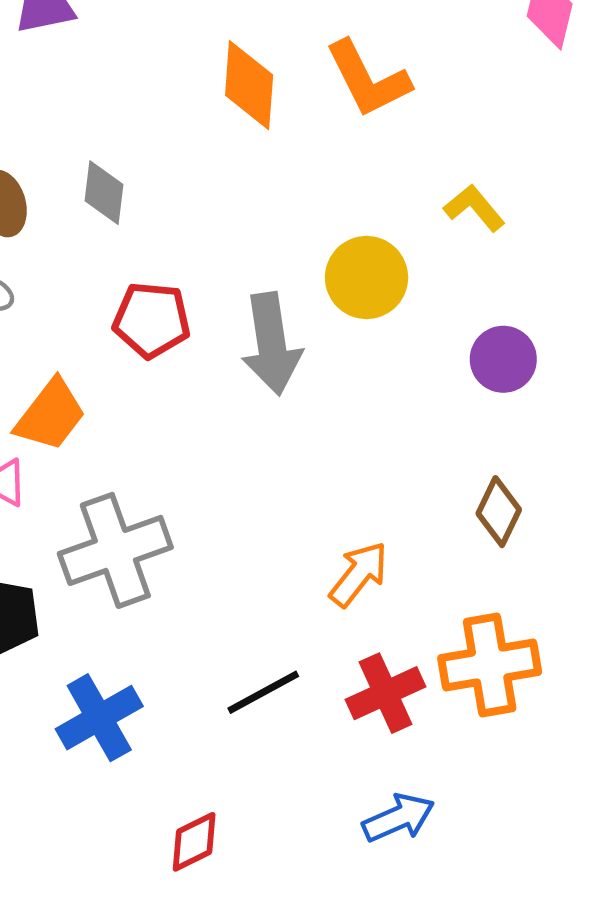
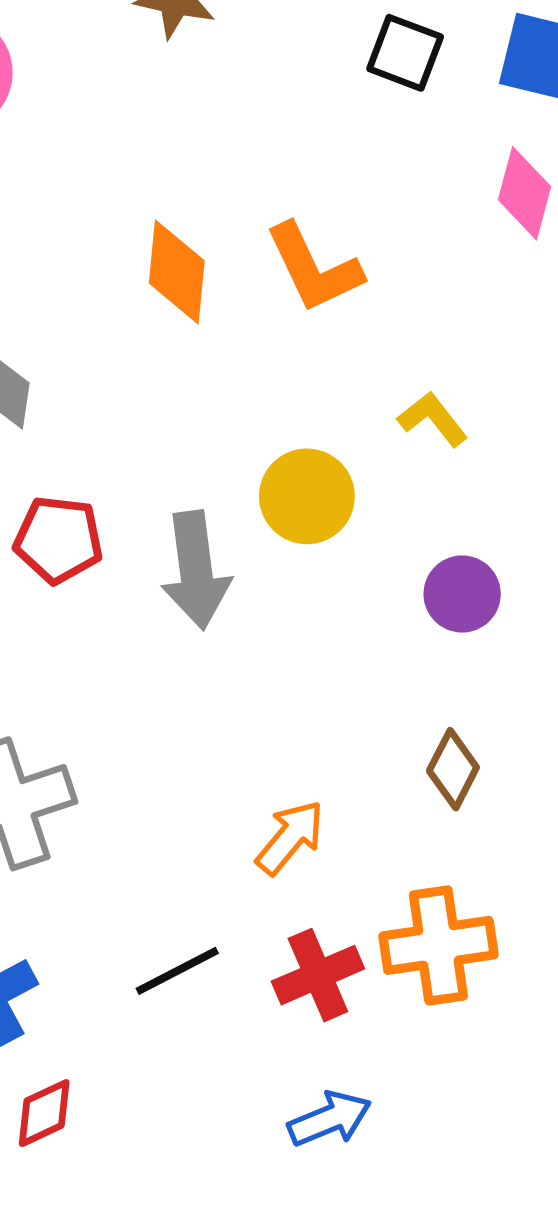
red diamond: (194, 842) -> (44, 1113), moved

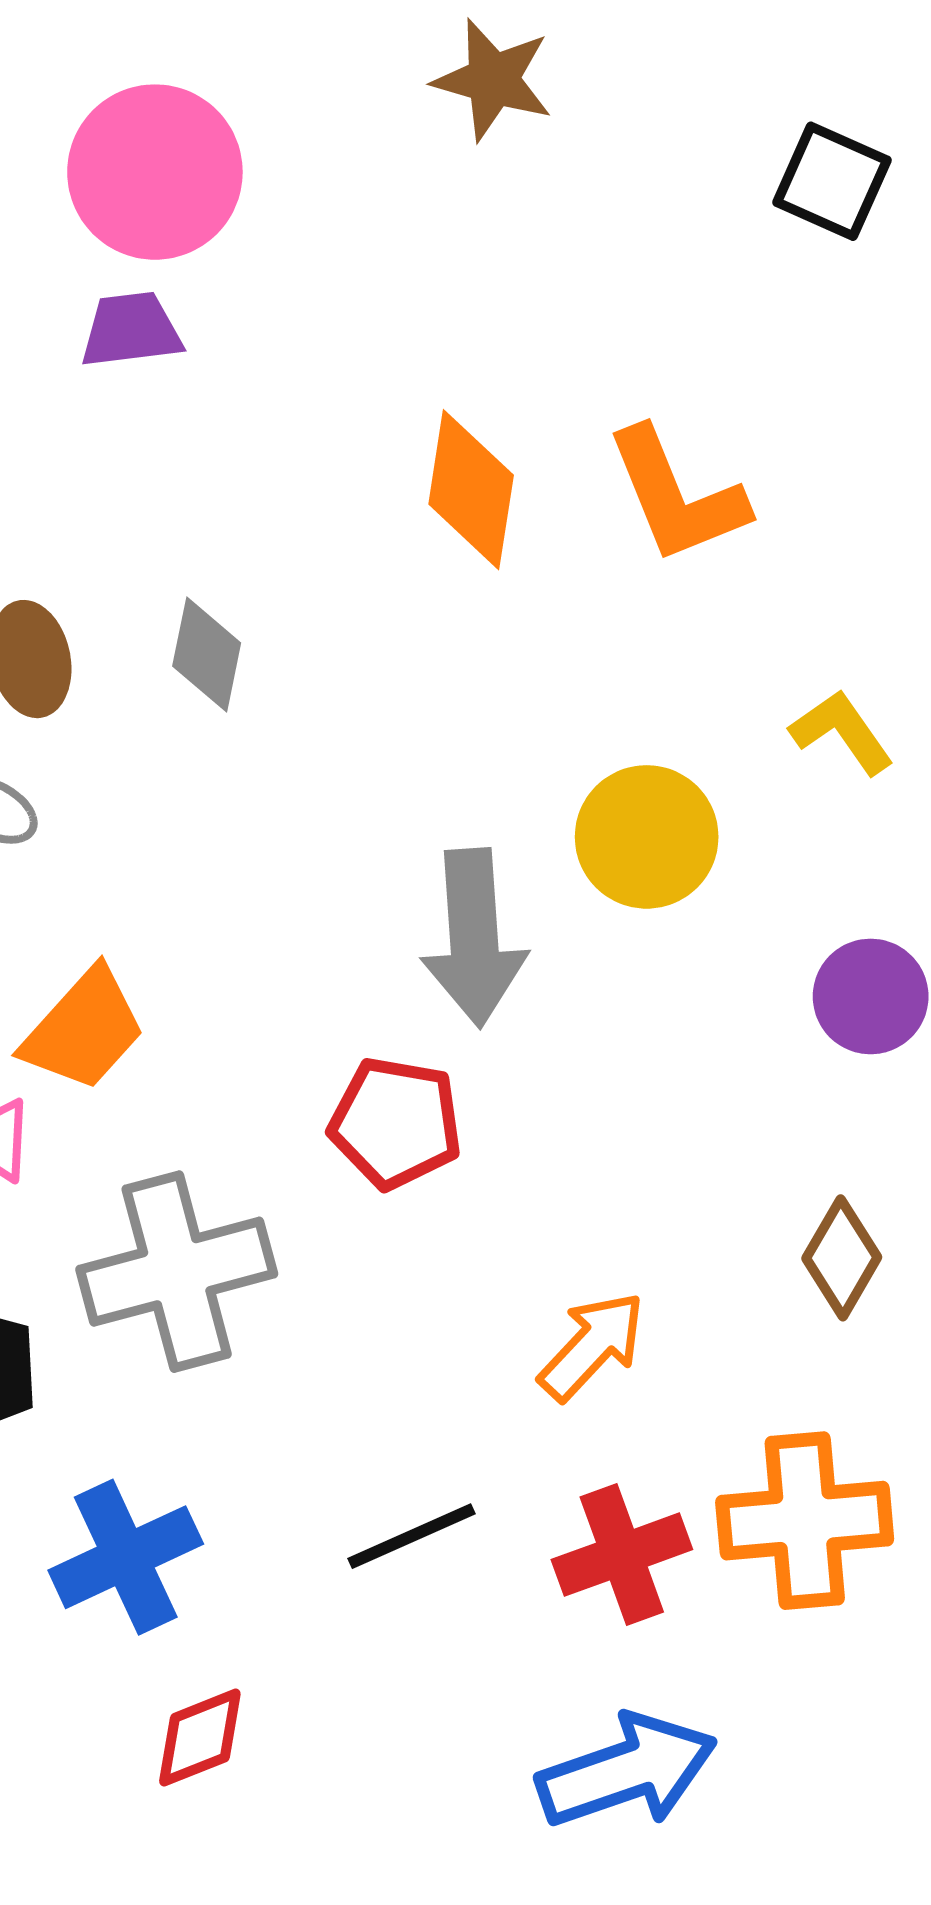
red pentagon: (58, 539) -> (396, 1123), moved
blue arrow: (330, 1119) -> (627, 1771), size x1.4

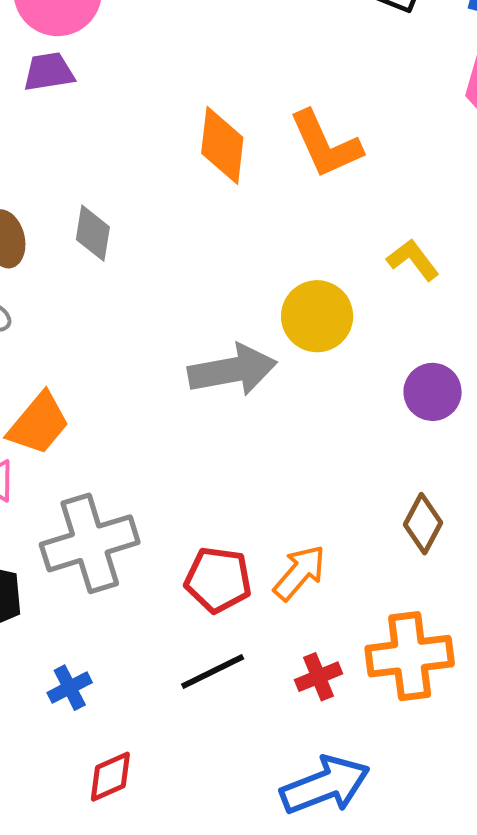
gray arrow: (474, 938) -> (232, 370), turned -94
red pentagon: (396, 1123) -> (218, 580), moved
red cross: (622, 1555) -> (318, 677), size x0.7
blue cross: (126, 1557) -> (70, 688), size x0.6

